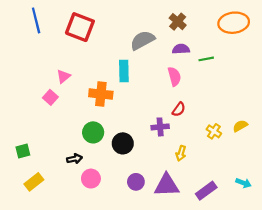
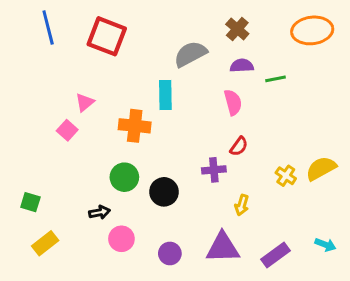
yellow semicircle: (240, 126) -> (321, 168), size x1.5
green square: (23, 151) -> (30, 202), turned 32
purple circle: (136, 182) -> (170, 253), moved

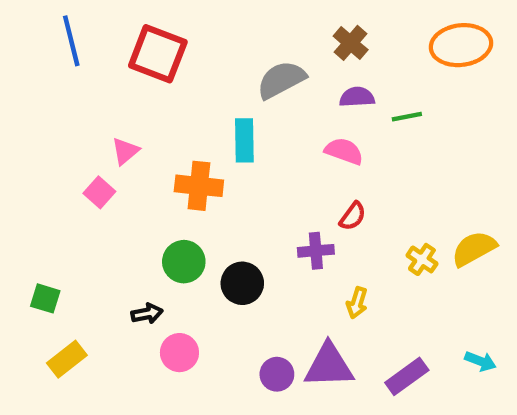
pink semicircle: (233, 102) -> (344, 151), turned -55
purple circle: (170, 253) -> (277, 374), moved

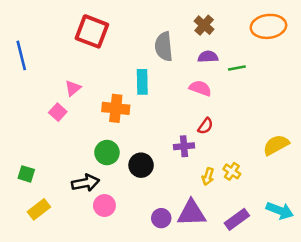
blue line: (71, 41) -> (21, 55), moved
gray semicircle: (281, 80) -> (164, 47), turned -68
yellow cross: (422, 259) -> (232, 171), moved
black arrow: (147, 314) -> (86, 183), size x1.5
cyan arrow: (480, 361) -> (280, 211), size x1.5

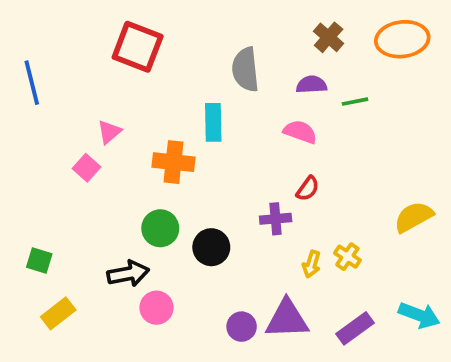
brown cross: (204, 25) -> (329, 37), moved

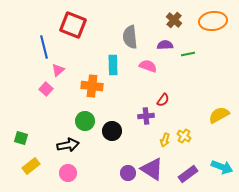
blue line: (32, 83) -> (44, 47), moved
pink semicircle: (300, 132) -> (148, 66), moved
pink circle: (156, 308) -> (68, 173), moved
purple triangle: (287, 319) -> (152, 169), turned 35

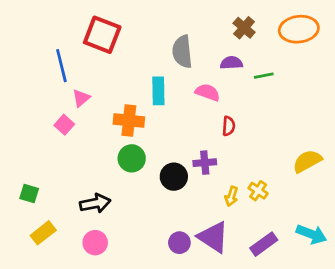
red semicircle: (163, 100) -> (229, 126), moved, turned -32
green circle: (85, 121) -> (132, 158), moved
black circle: (112, 131) -> (174, 177), moved

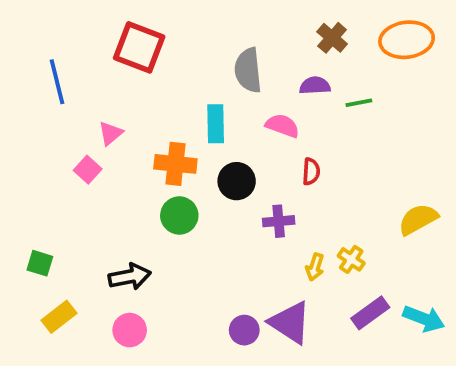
blue line: (61, 66) -> (57, 82), moved
black circle: (174, 177) -> (237, 181), moved
purple rectangle: (264, 244) -> (370, 313), moved

